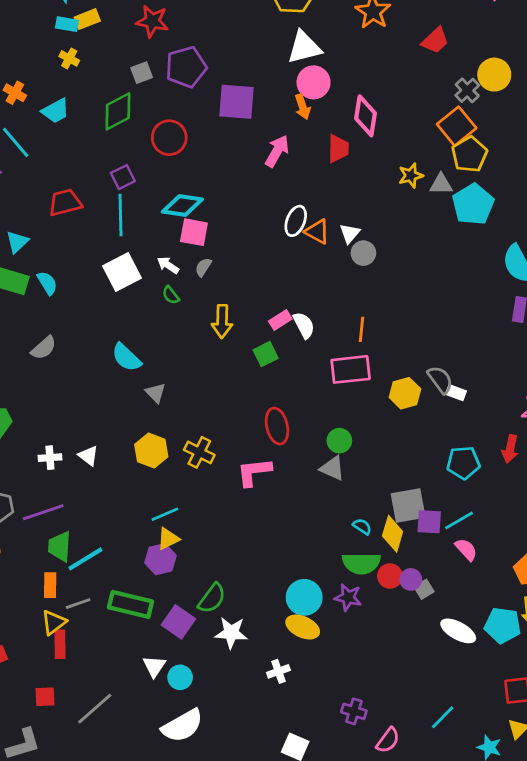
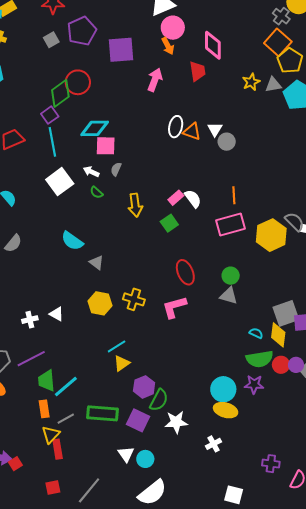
green diamond: (118, 111) -> (60, 93), moved
yellow hexagon: (405, 393) -> (271, 235), size x1.4
purple hexagon: (160, 559) -> (144, 387), moved

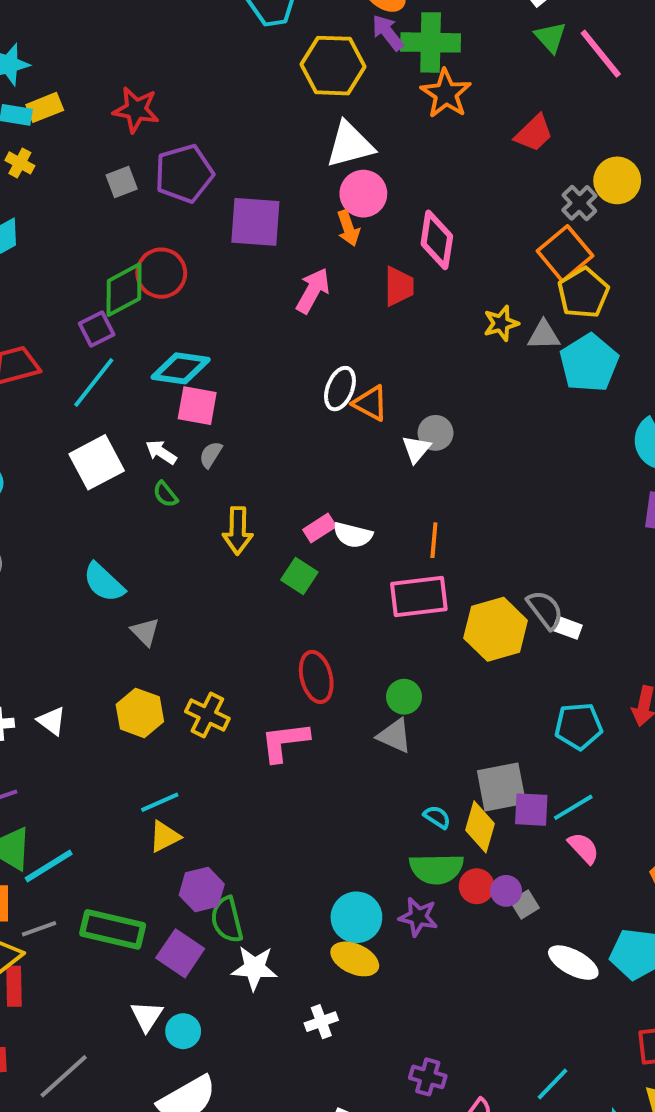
white triangle: (215, 129) -> (416, 449), moved
cyan line: (52, 142) -> (94, 382), turned 40
white semicircle: (193, 199) -> (353, 535), turned 132
green square: (169, 223) -> (299, 576), turned -30
green semicircle: (159, 400) -> (227, 920), turned 130

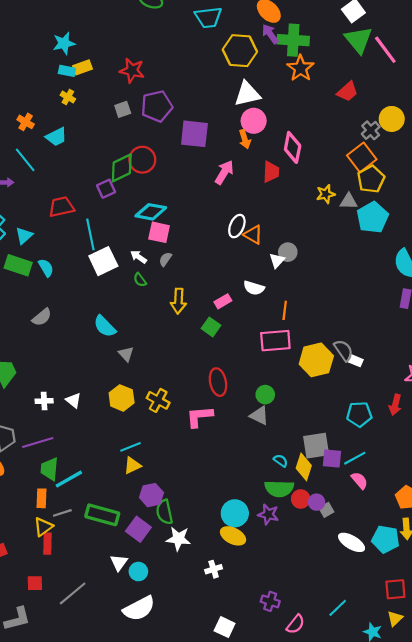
green triangle: (550, 37) -> (358, 40), size x1.6
cyan line: (94, 382) -> (90, 234), moved, turned -52
white semicircle: (353, 535) -> (254, 288), moved

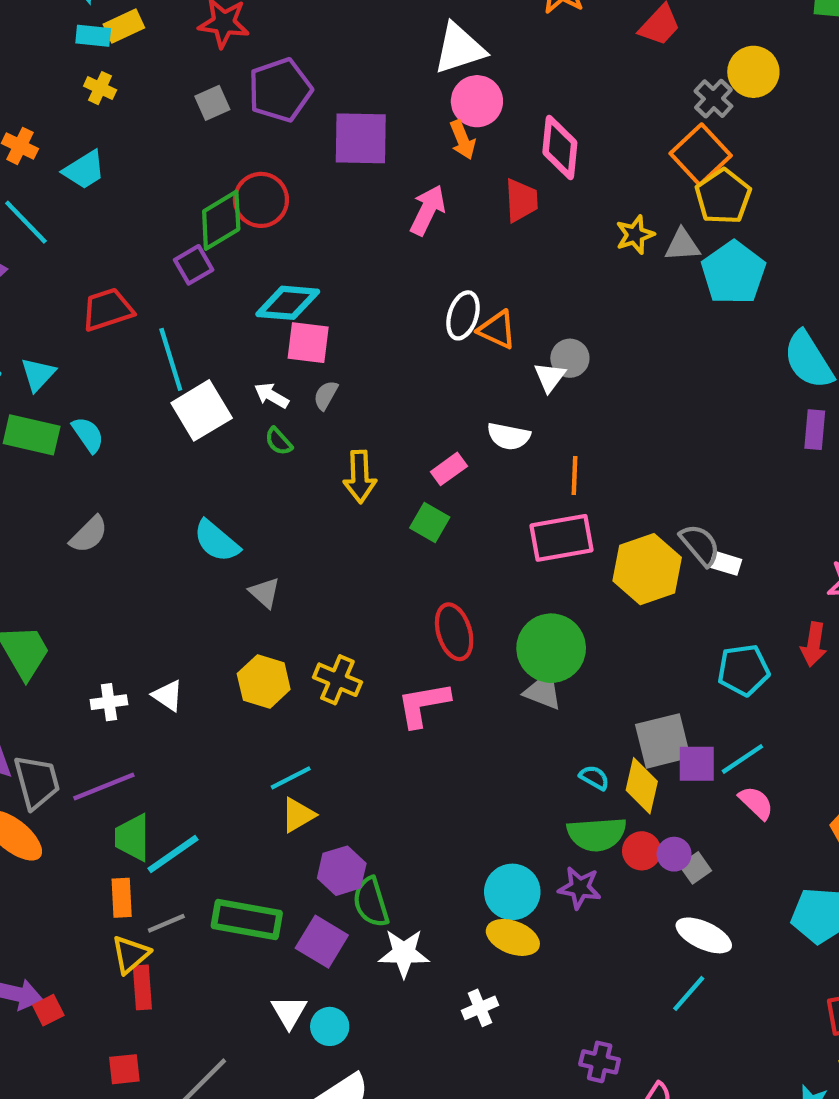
green circle: (265, 395) -> (551, 648), size x1.8
white ellipse: (352, 542) -> (704, 935), moved
cyan line: (338, 608) -> (689, 993), moved

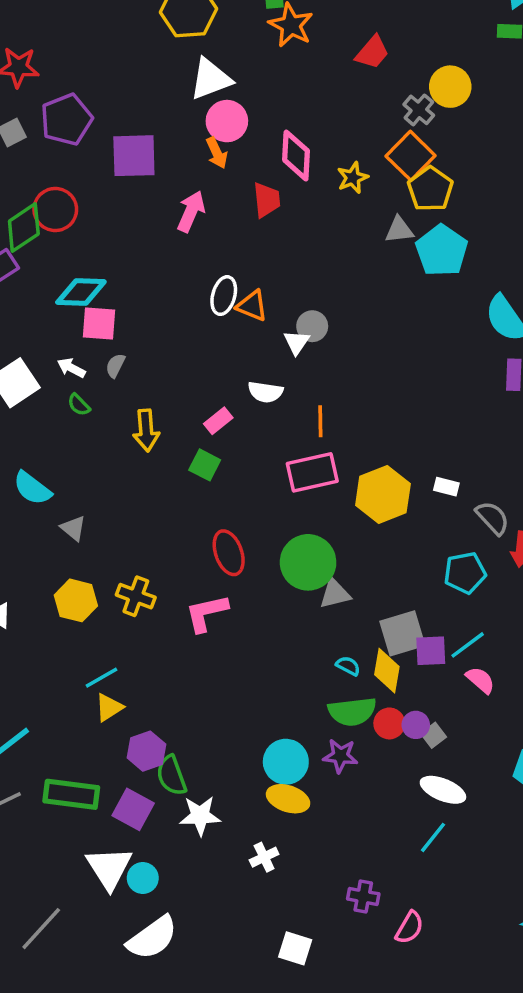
yellow star: (635, 235) -> (353, 178), moved
gray semicircle: (700, 545) -> (493, 518), moved
gray triangle: (543, 691) -> (335, 594), moved, turned -32
white triangle: (289, 1012) -> (109, 868), size x1.6

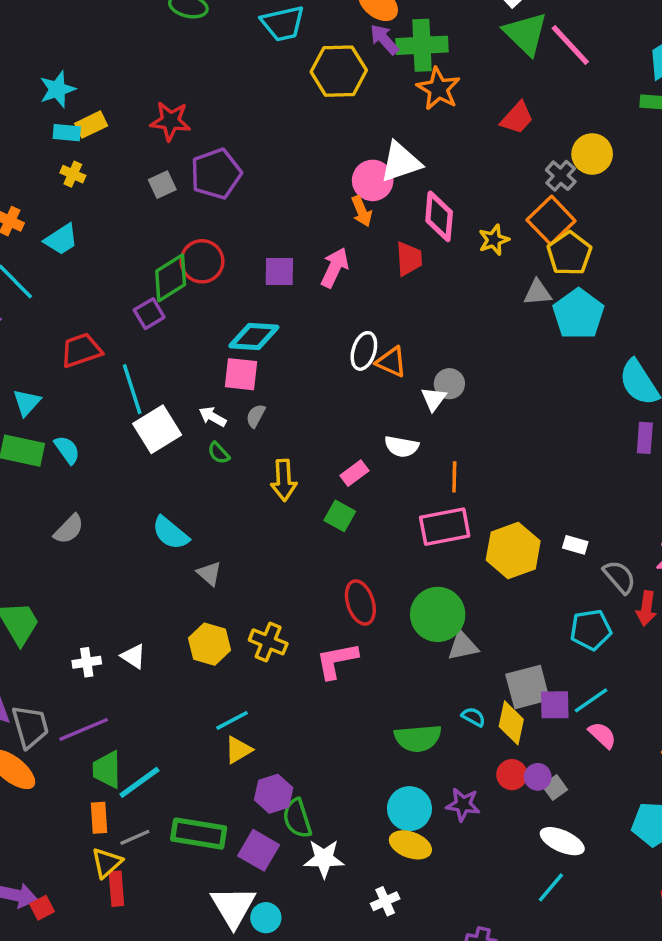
white triangle: (211, 79) -> (401, 162), moved
purple square: (134, 156) -> (279, 272), moved, size x0.7
cyan diamond: (81, 292) -> (254, 337), moved
green semicircle: (352, 712) -> (418, 738), moved

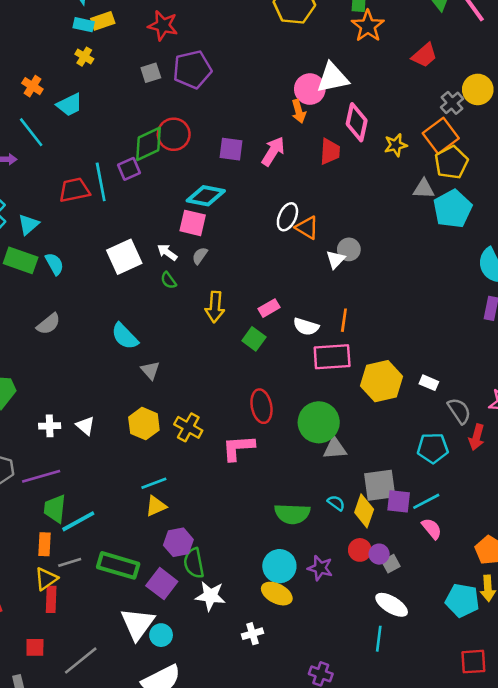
cyan line: (132, 389) -> (101, 182), moved
white semicircle: (402, 446) -> (306, 327), moved
cyan line: (551, 887) -> (379, 639), turned -40

